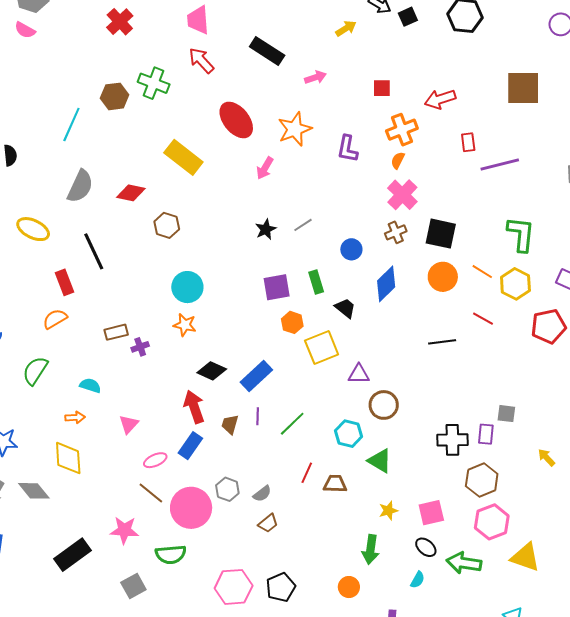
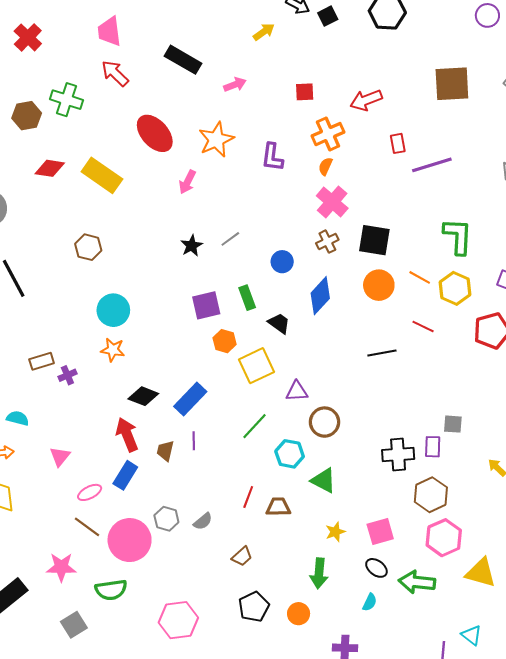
red diamond: (131, 193) -> (50, 168), moved
green line: (292, 424) -> (255, 426), moved
brown trapezoid: (268, 523) -> (242, 556), moved
black pentagon: (281, 587) -> (254, 607), moved

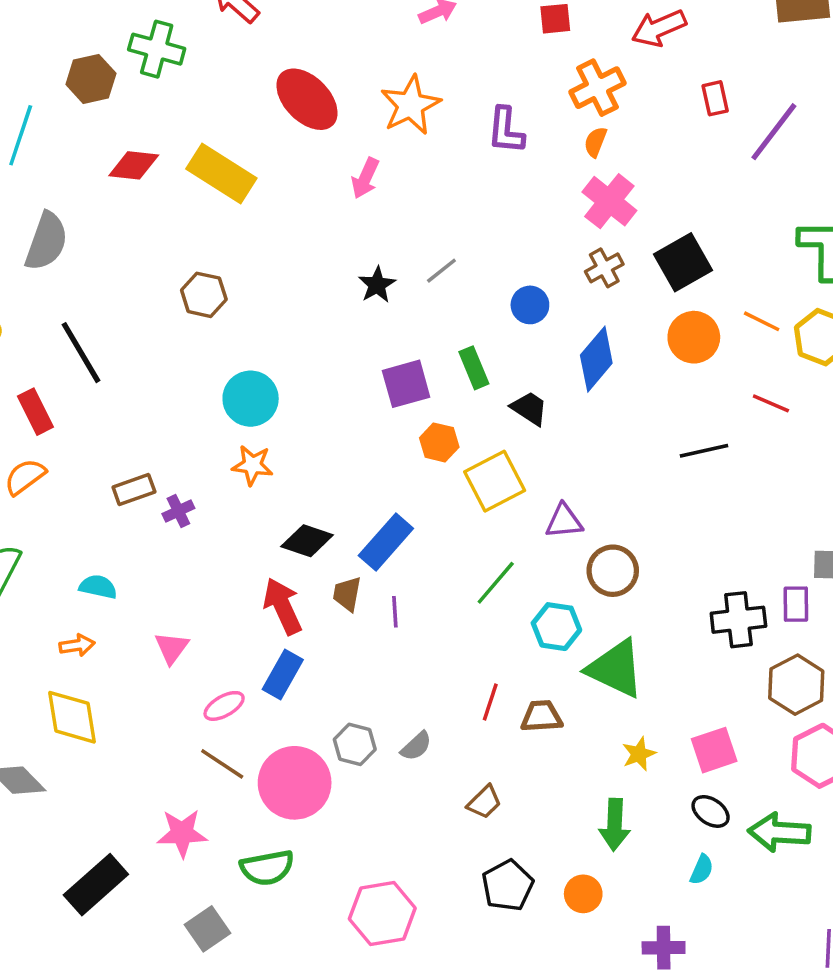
purple line: (432, 165) -> (774, 132), turned -33
black square: (374, 240) -> (683, 262), turned -36
brown trapezoid: (165, 451) -> (347, 594), moved
green triangle: (324, 480) -> (615, 669), size x1.4

